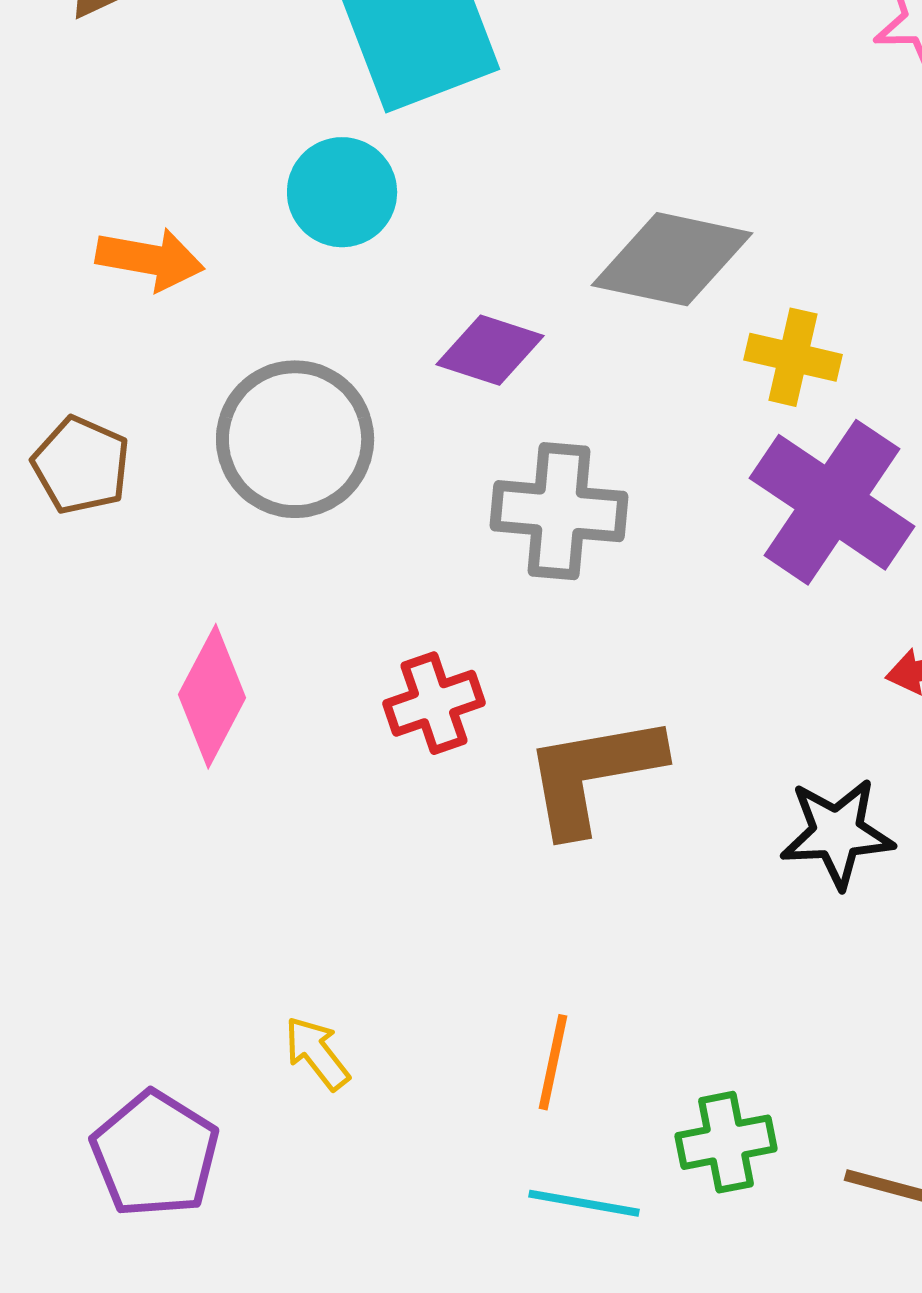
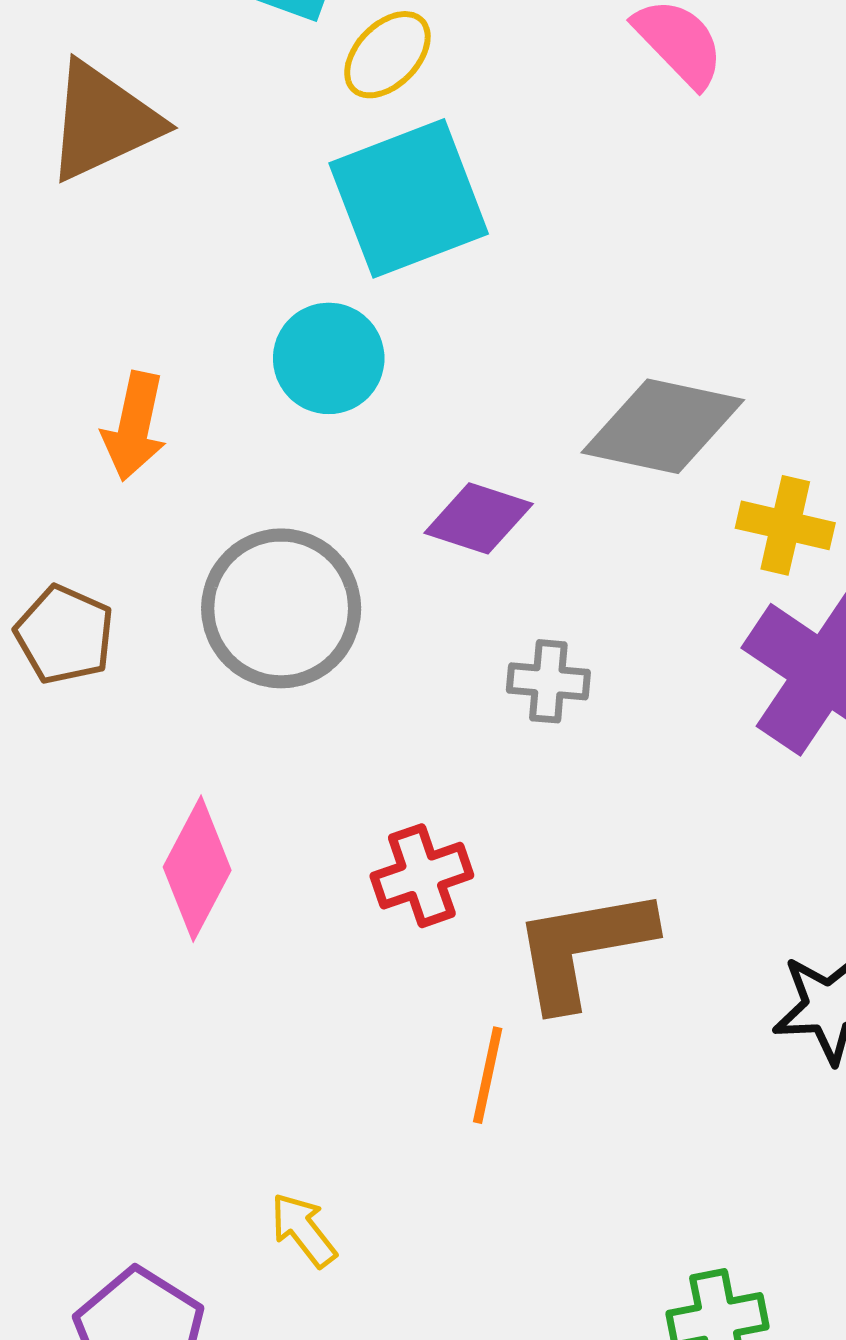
orange arrow: (150, 259) -> (134, 426), turned 92
gray cross: (559, 511) -> (548, 681), size x0.6
orange line: (553, 1062) -> (488, 1075), moved

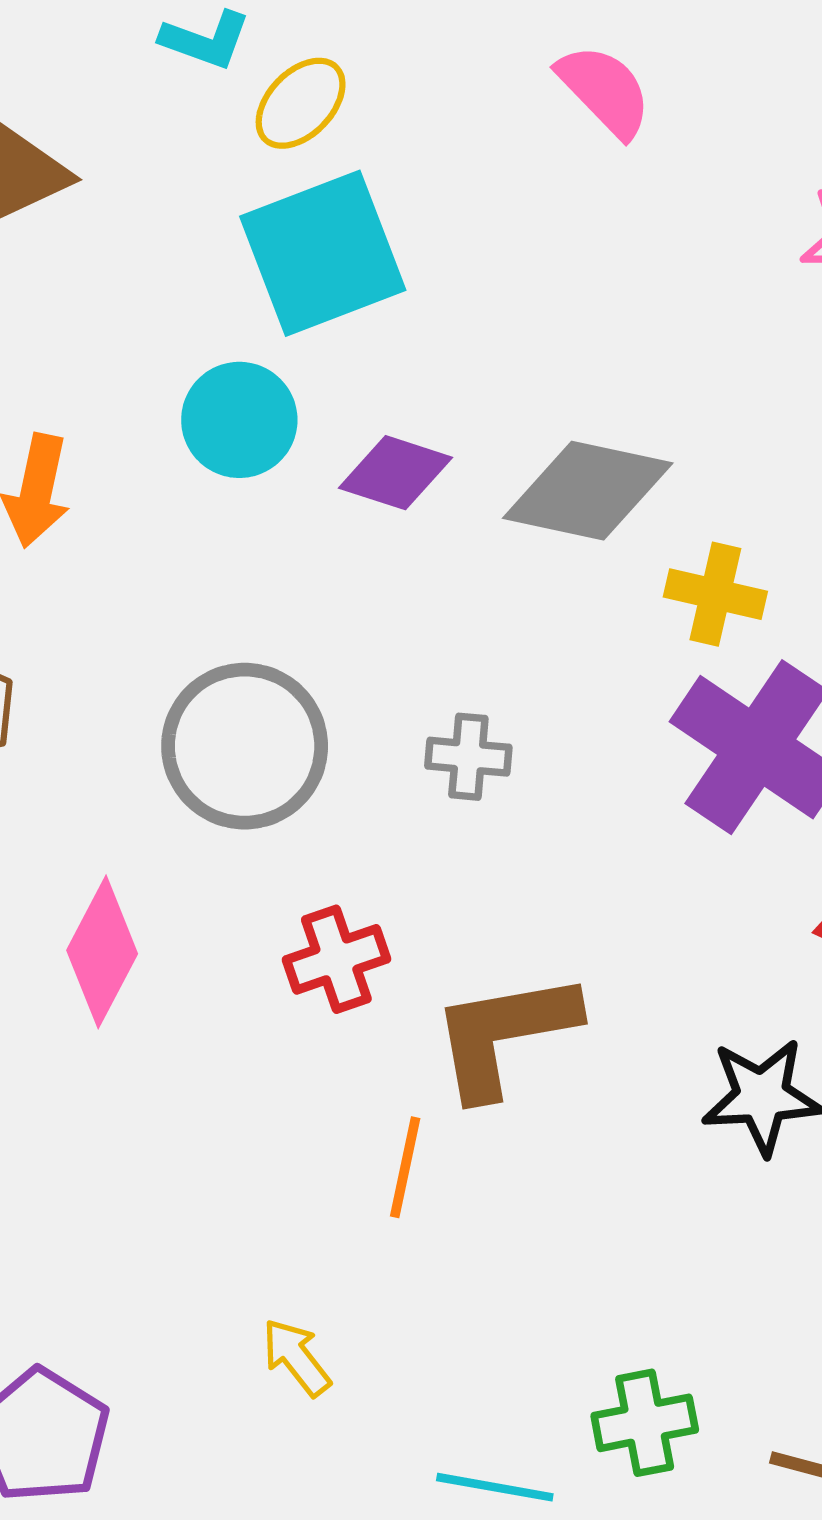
purple diamond: (479, 518) -> (396, 473), moved
gray circle: (281, 608) -> (245, 746), moved
yellow arrow: (303, 1230) -> (296, 1357), moved

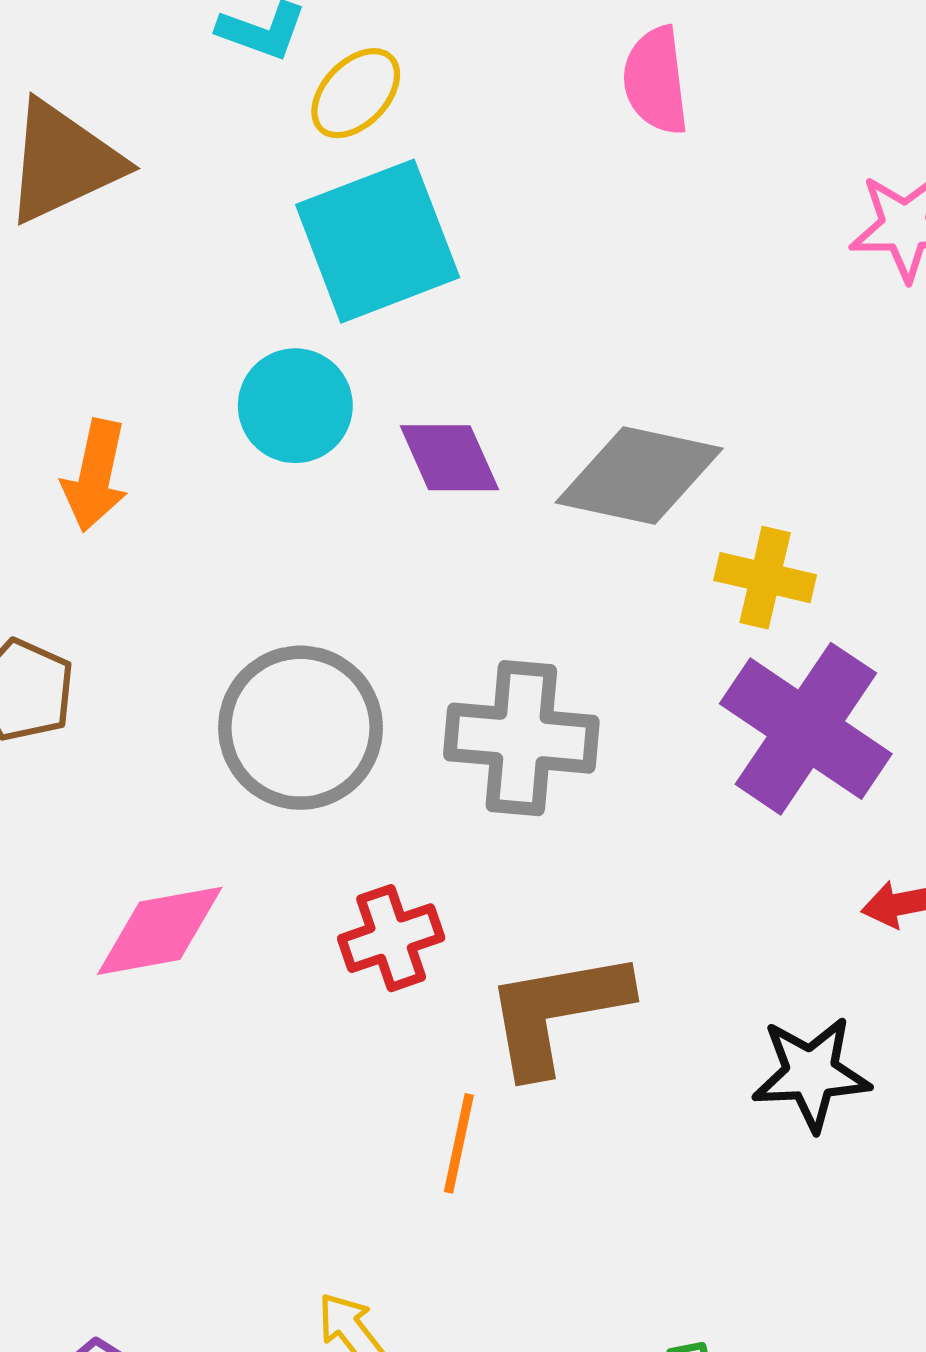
pink semicircle: (605, 91) -> (656, 81), turned -143
purple diamond: (396, 473) -> (449, 458), turned 48
gray cross: (468, 757) -> (521, 738), size x1.8
pink diamond: (102, 952) -> (160, 931), turned 52

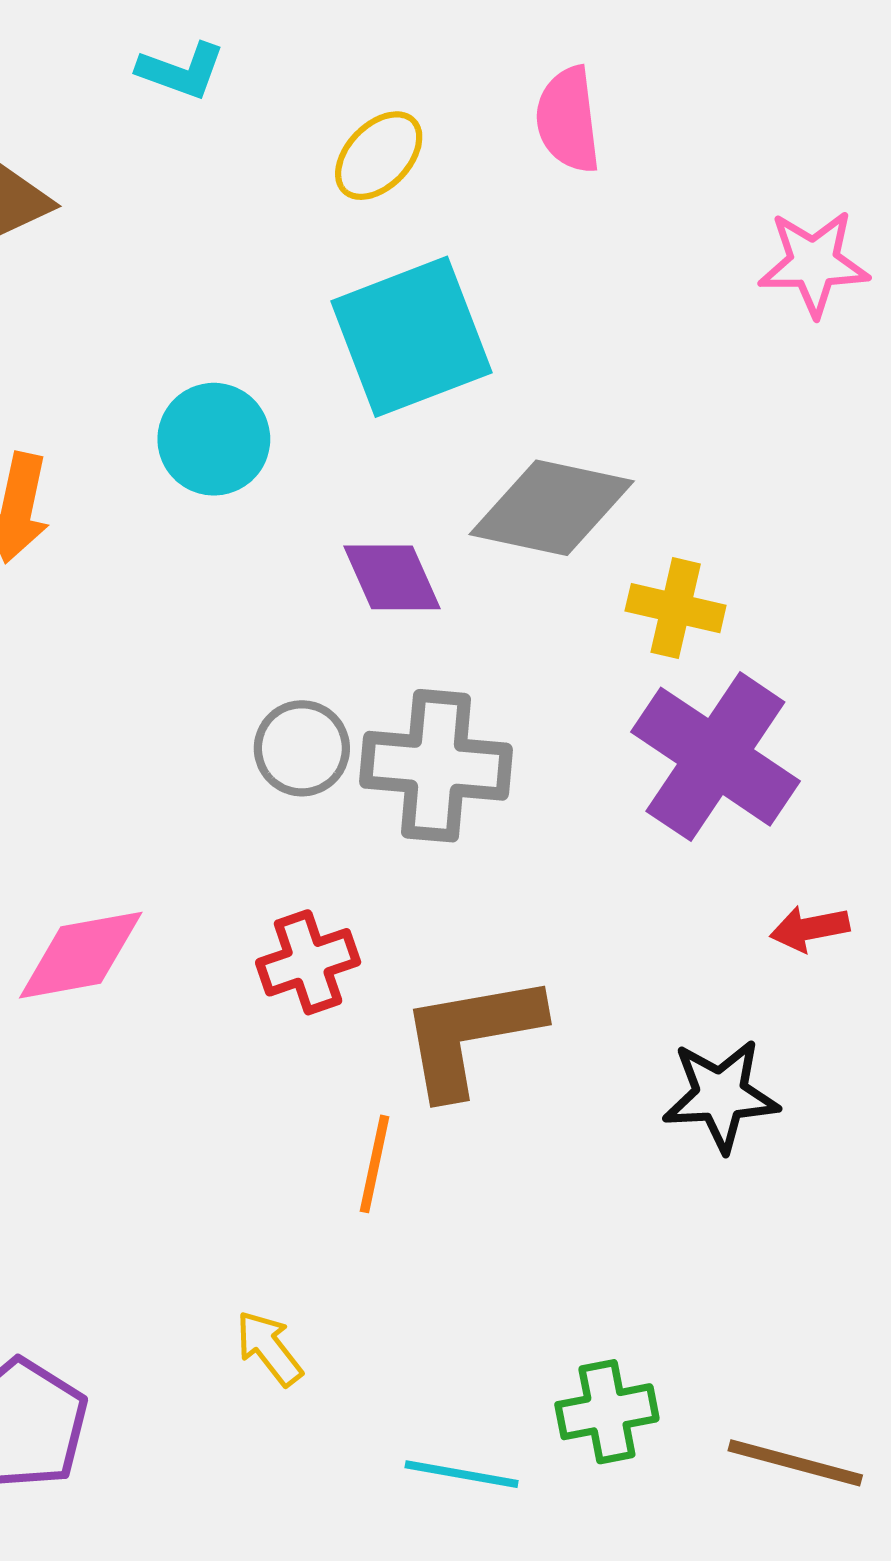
yellow ellipse: (356, 93) -> (379, 156), moved
cyan square: (378, 241) -> (411, 337), moved
purple diamond: (449, 458) -> (392, 577), moved
gray circle: (300, 728) -> (302, 748), moved, size x0.6

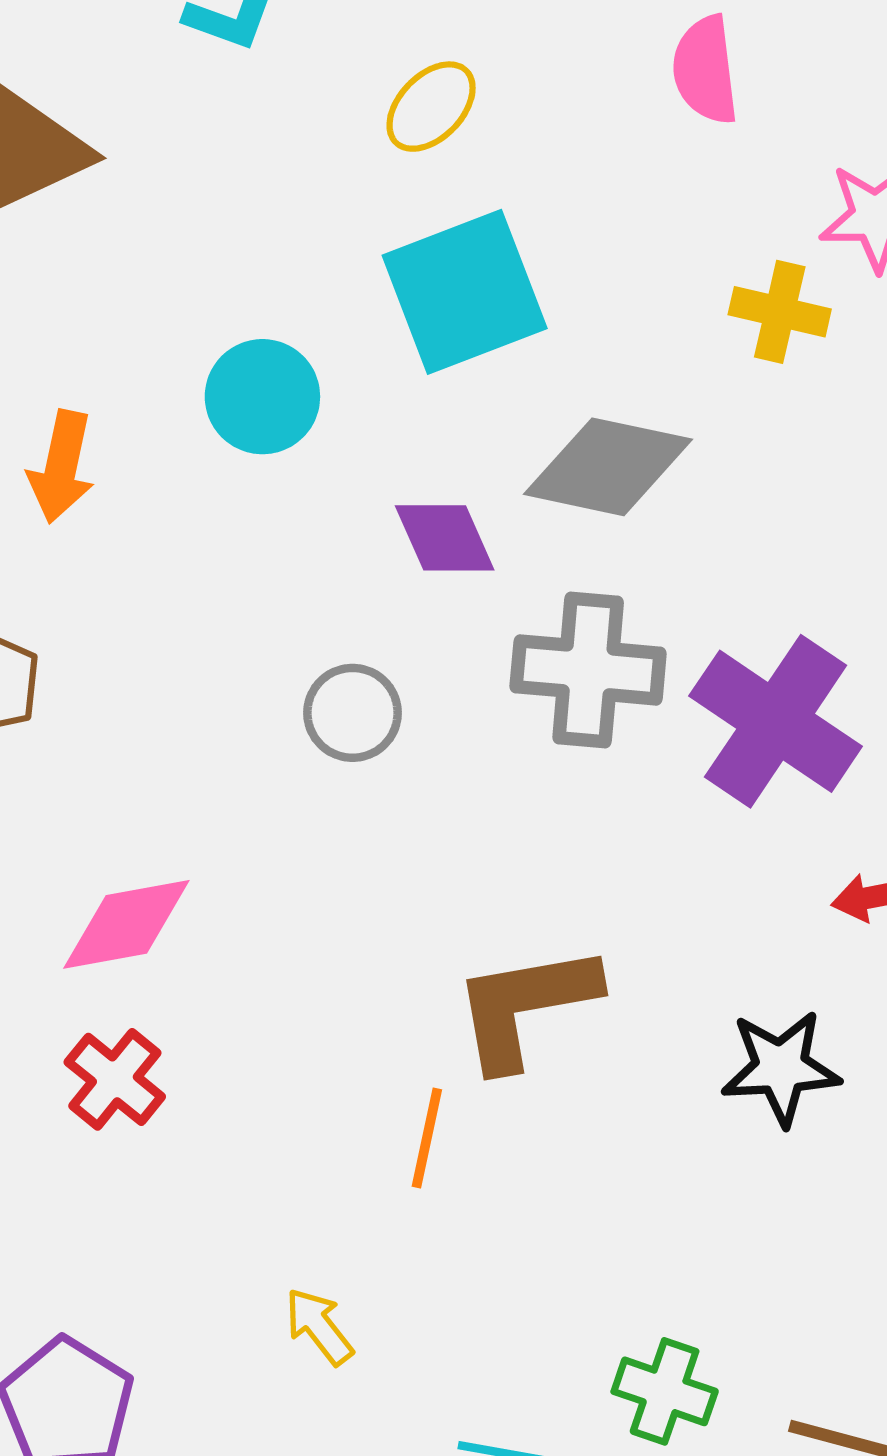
pink semicircle: (568, 120) -> (705, 70), moved
yellow cross: (676, 608) -> (780, 312), moved
gray cross: (436, 766) -> (588, 670), moved
red cross: (308, 962) -> (115, 1079), moved, turned -32
green cross: (607, 1412) -> (665, 1391), turned 30

